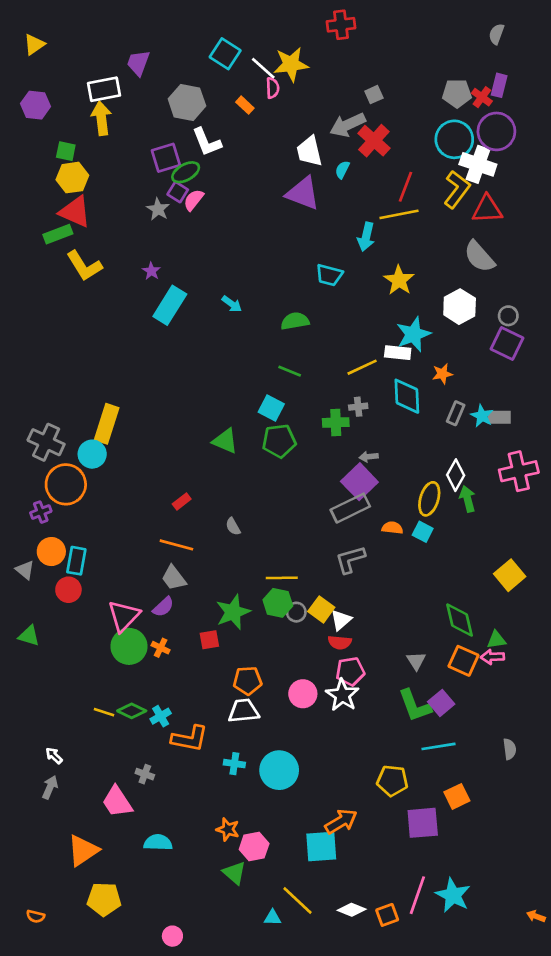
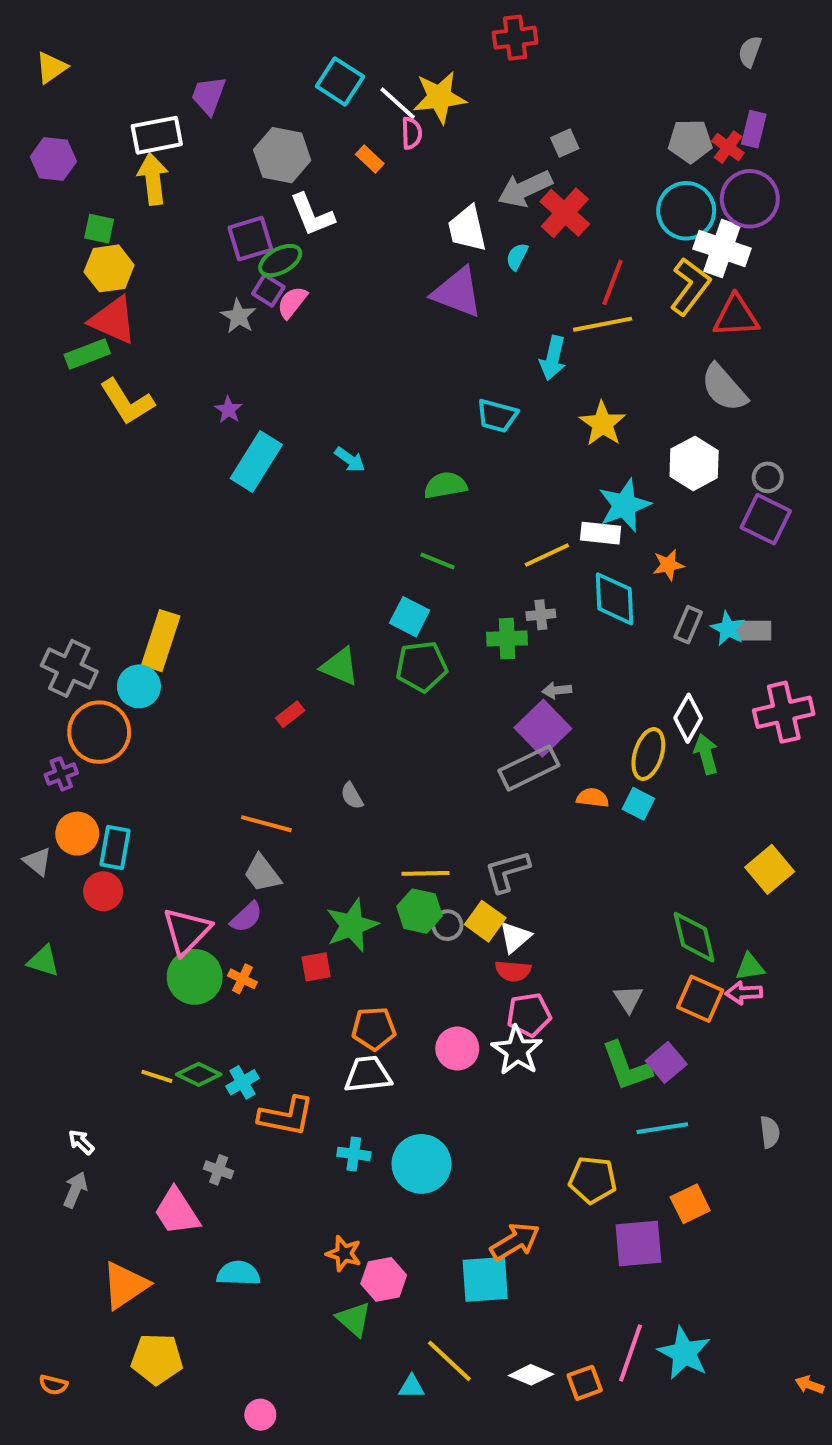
red rectangle: (182, 501) -> (290, 714), moved
gray L-shape: (350, 559) -> (507, 871), moved

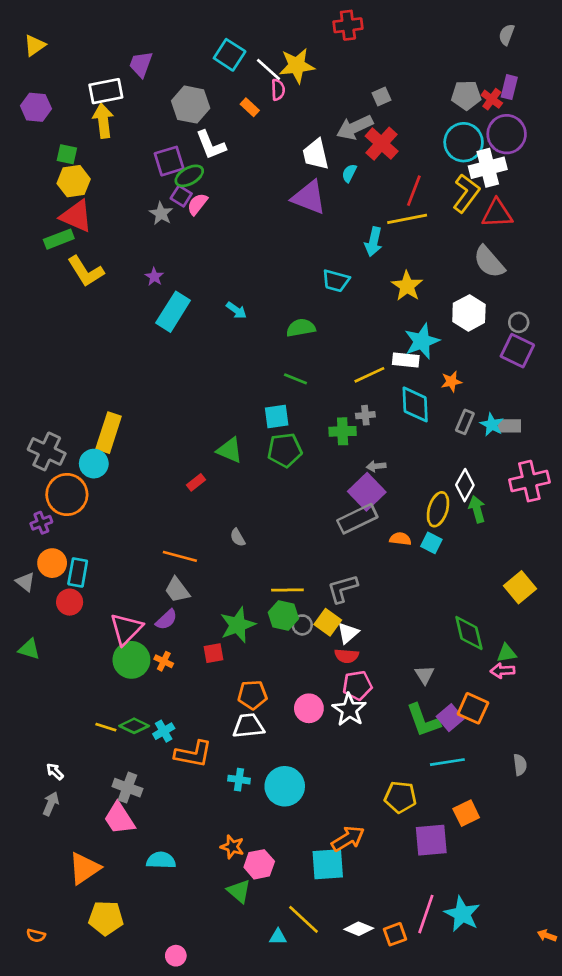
white cross: (722, 249) -> (488, 168), turned -33
cyan square: (410, 617) -> (277, 417), turned -35
orange square: (700, 999) -> (473, 708), moved
gray cross: (219, 1170) -> (127, 788), moved, size x1.5

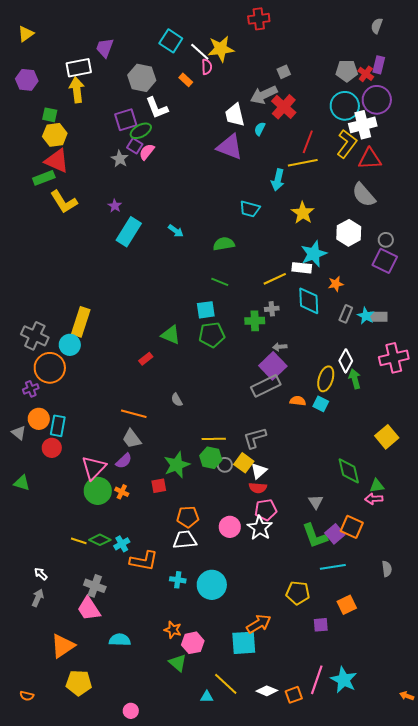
purple square: (431, 840) -> (321, 625), size x0.6

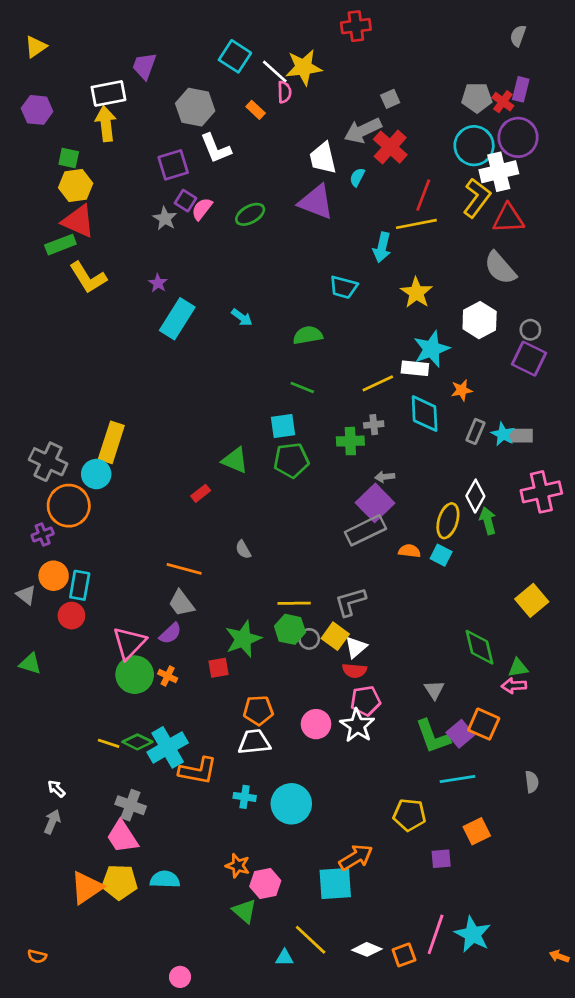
green ellipse: (141, 131) -> (250, 214), moved
cyan cross: (122, 544) -> (168, 747), size x1.8
yellow pentagon: (79, 683) -> (120, 882), moved

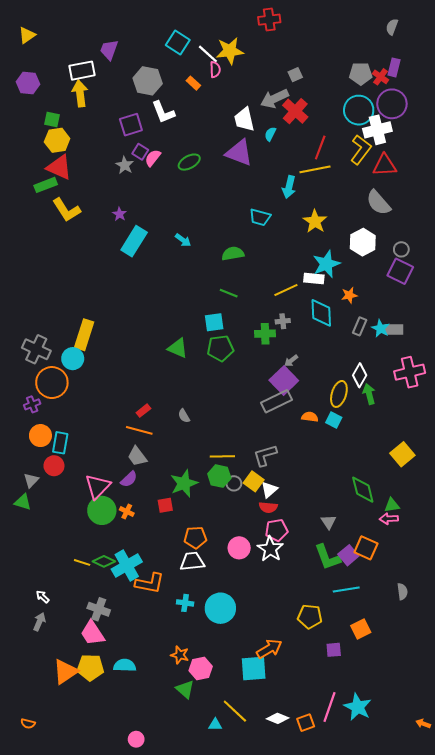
gray arrow: (385, 477) -> (291, 361), turned -32
red rectangle: (201, 493) -> (143, 411), moved
gray triangle: (26, 595) -> (31, 480), moved, turned 35

